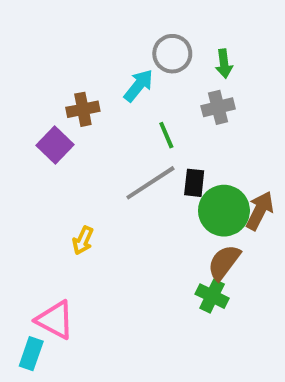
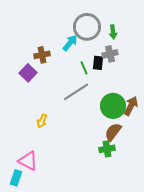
gray circle: (172, 54) -> (87, 27), size x1.4
black rectangle: (194, 183) -> (98, 63), moved
green cross: (212, 296) -> (107, 149), turned -35

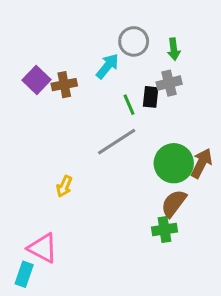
gray circle: (87, 27) -> (134, 41), size x0.7
purple square: (28, 73) -> (36, 80), moved

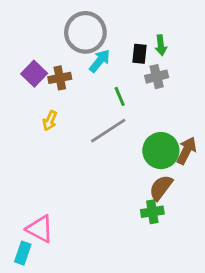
gray circle: (134, 41) -> (85, 32), moved, size x1.5
black rectangle: (151, 97) -> (140, 54), moved
yellow arrow: (64, 186) -> (50, 121), moved

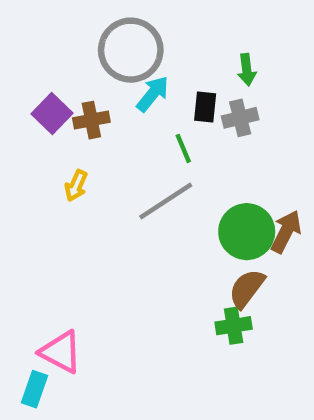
black rectangle: (140, 54) -> (205, 107), moved

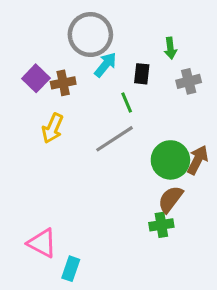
gray cross: (240, 118) -> (189, 81), moved
yellow arrow: (76, 186) -> (53, 128), size x1.4
cyan rectangle: (34, 389) -> (71, 269), moved

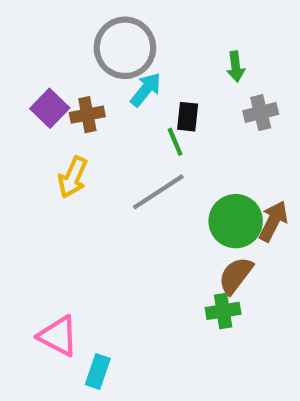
black rectangle: (142, 74) -> (188, 117), moved

